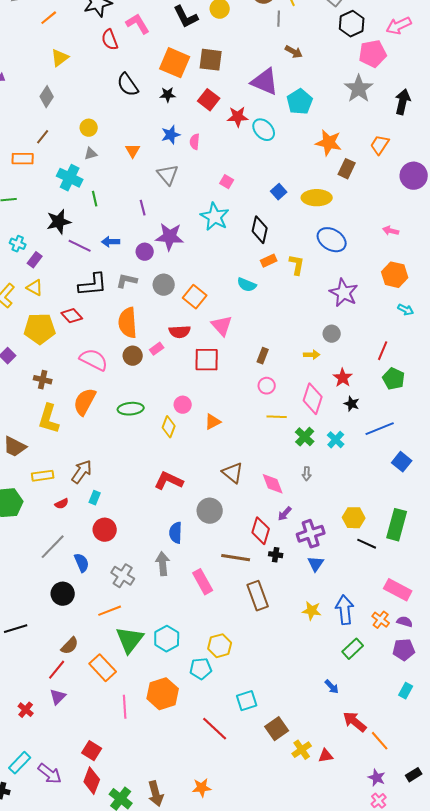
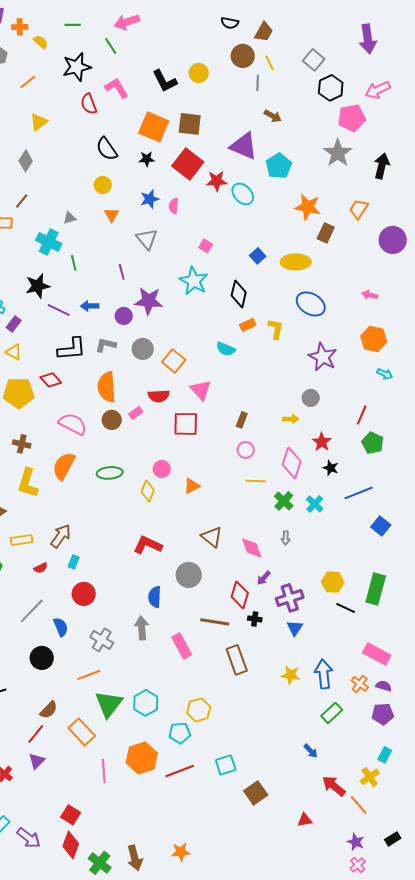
red square: (209, 100) -> (188, 164), size x1.4
yellow circle: (89, 128) -> (103, 185), moved
red line: (215, 729) -> (180, 771), moved, turned -64
yellow cross: (302, 750) -> (370, 777), moved

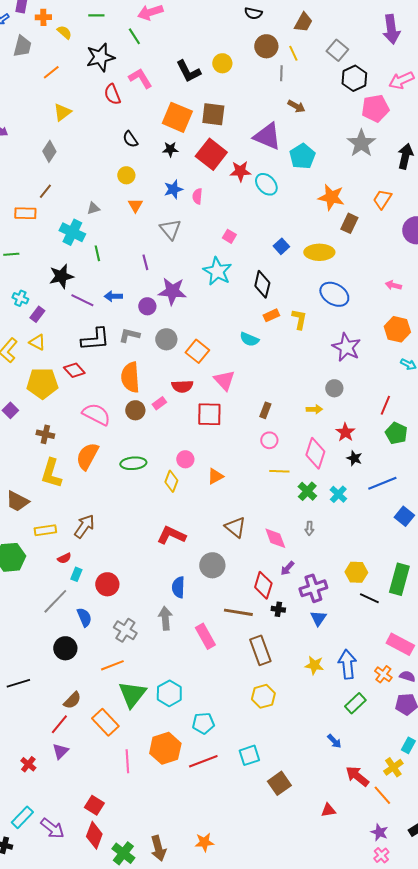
brown trapezoid: (264, 32) -> (303, 22), moved
black semicircle: (107, 149) -> (130, 139), size x0.7
cyan rectangle: (74, 562) -> (76, 574), moved
yellow hexagon: (199, 710) -> (263, 696), moved

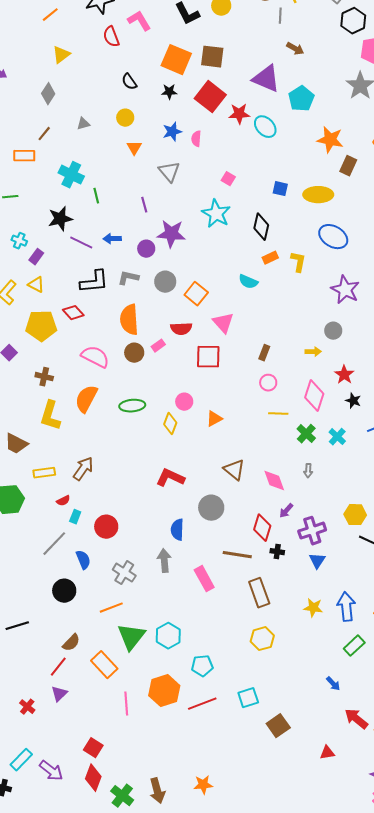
gray triangle: (93, 208) -> (83, 124), moved
blue square: (281, 246) -> (280, 189), turned -35

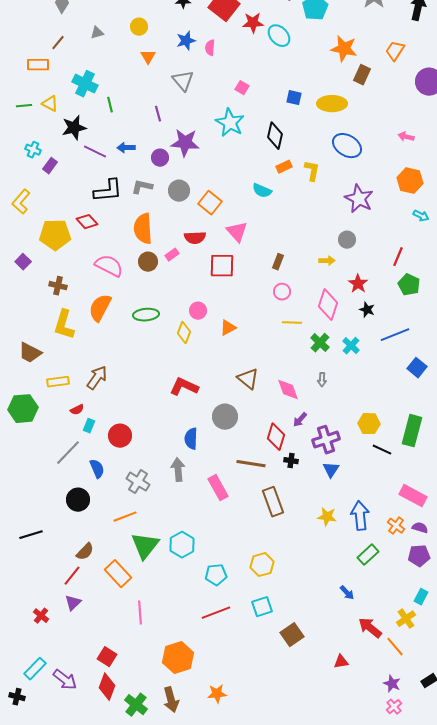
yellow triangle: (36, 285) -> (50, 104), moved
yellow hexagon: (262, 639) -> (262, 565), moved
orange hexagon: (164, 691) -> (178, 658), moved

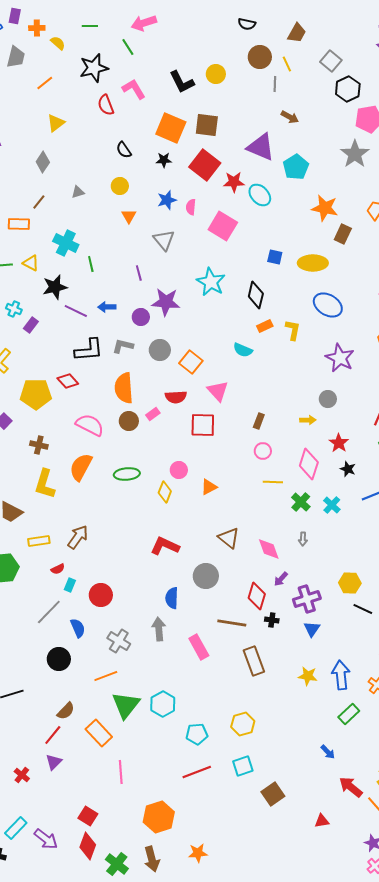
pink square: (242, 88) -> (223, 226), moved, size x2.0

